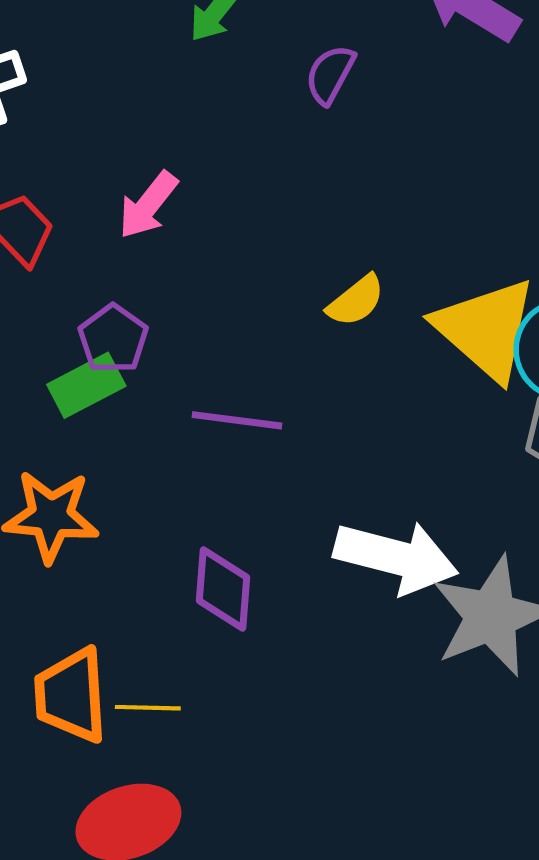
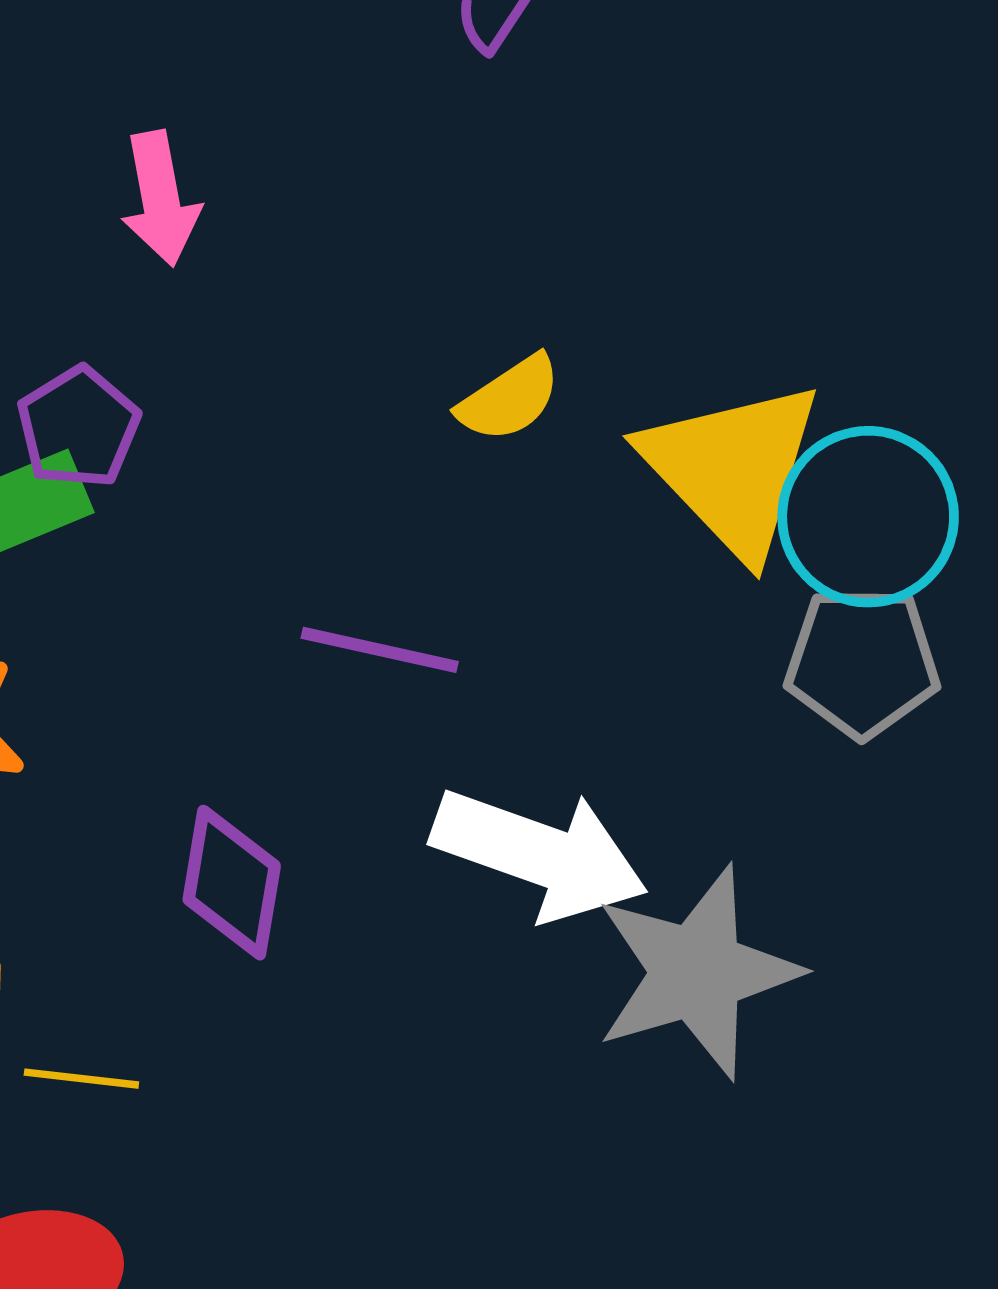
pink arrow: (148, 205) -> (160, 199), turned -54
purple line: (237, 420) -> (380, 650), moved

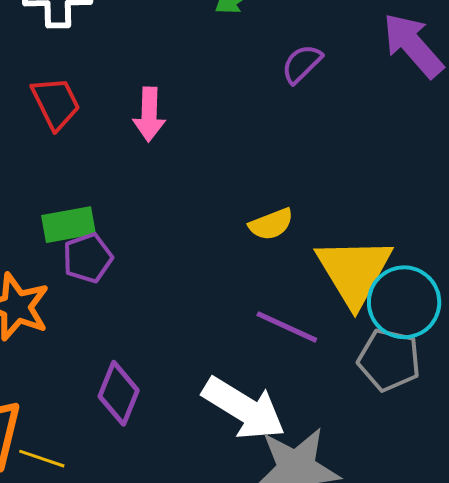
purple pentagon: (78, 427) -> (88, 258), moved
purple line: (380, 650) -> (287, 327), moved

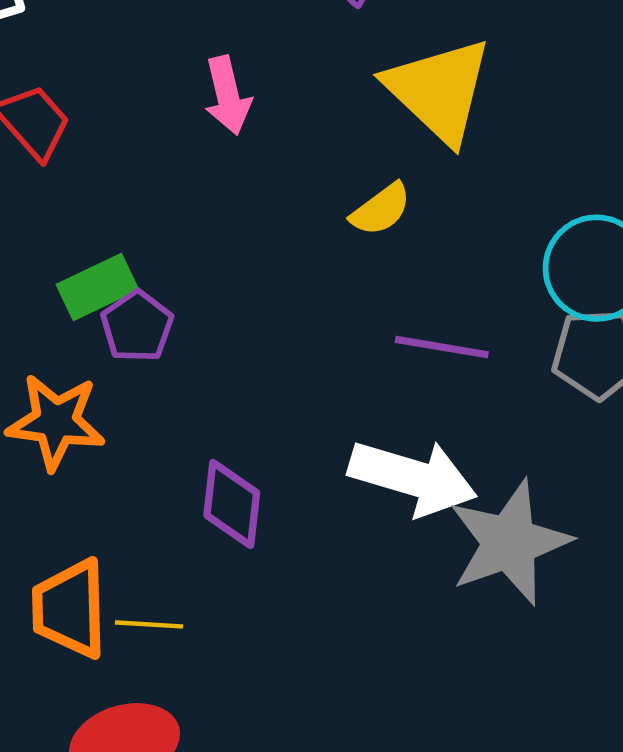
pink arrow: (149, 114) -> (228, 95), moved
yellow triangle: (354, 271) -> (439, 90), moved

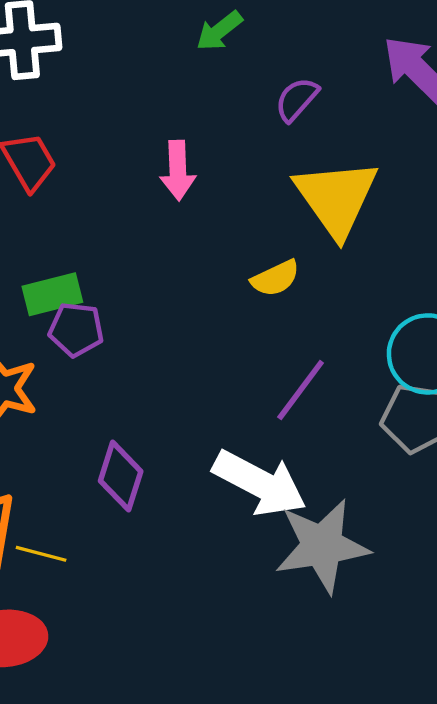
purple pentagon: (137, 326) -> (76, 329), turned 30
purple line: (442, 347) -> (301, 390), turned -74

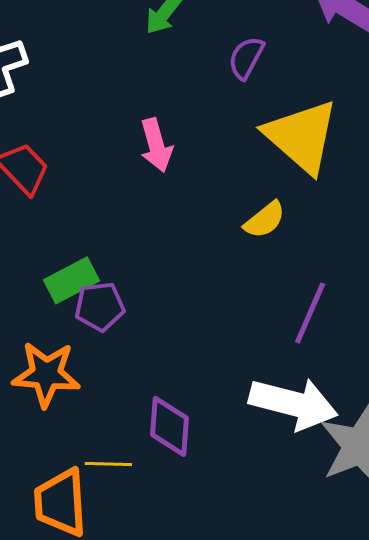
yellow line: (41, 554) -> (108, 464), moved

